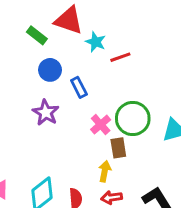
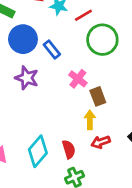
blue circle: (50, 70) -> (23, 39), size x1.4
green circle: (133, 119) -> (102, 40), moved

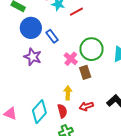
green circle: (102, 40) -> (92, 49), moved
yellow arrow: (90, 120) -> (68, 93), moved

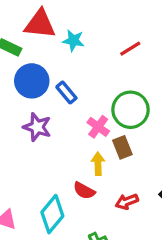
red line: (76, 12) -> (130, 49), moved
yellow arrow: (68, 93) -> (98, 164), moved
red semicircle: (62, 111) -> (84, 191), moved, turned 136

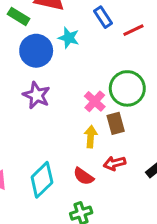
cyan star: (73, 41) -> (69, 38), moved
blue rectangle: (66, 93) -> (103, 17), moved
red semicircle: (84, 191) -> (84, 176), moved
red arrow: (127, 202) -> (115, 163), moved

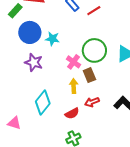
green rectangle: (19, 16) -> (15, 11), turned -72
cyan star: (69, 38) -> (52, 39), moved
red semicircle: (84, 176) -> (72, 113), turned -56
cyan diamond: (42, 180) -> (43, 103), moved

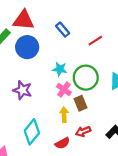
red line: (94, 11) -> (95, 41), moved
blue circle: (30, 32) -> (27, 47), moved
cyan star: (52, 39) -> (60, 69), moved

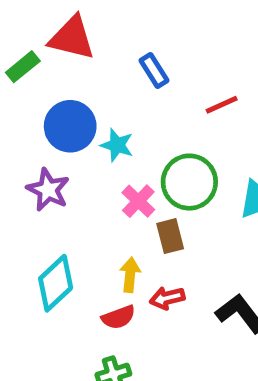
blue circle: (27, 47) -> (70, 126), moved
cyan star: (60, 69) -> (117, 145), moved
yellow arrow: (64, 115) -> (130, 275), moved

